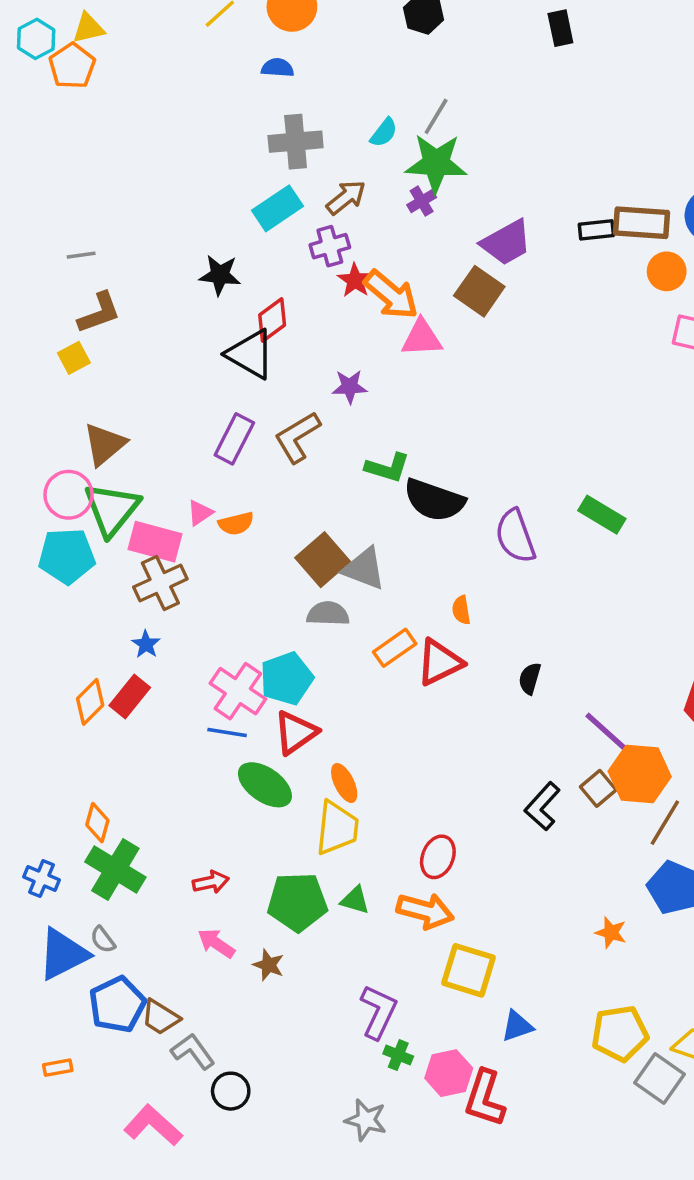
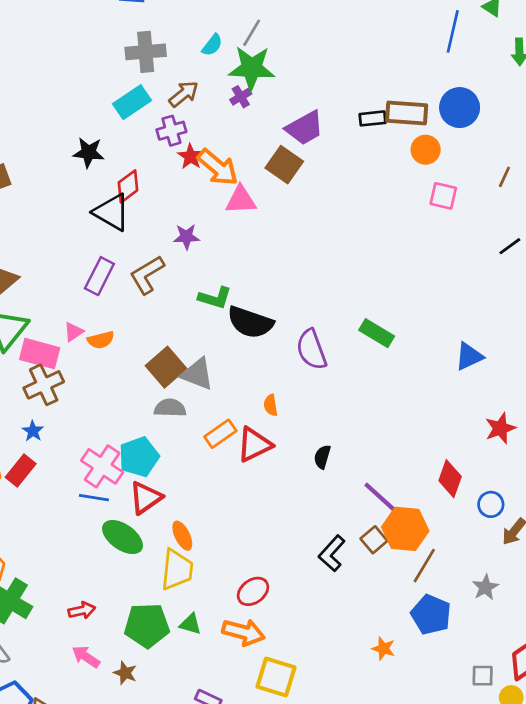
red ellipse: (438, 857) -> (253, 591), turned 32

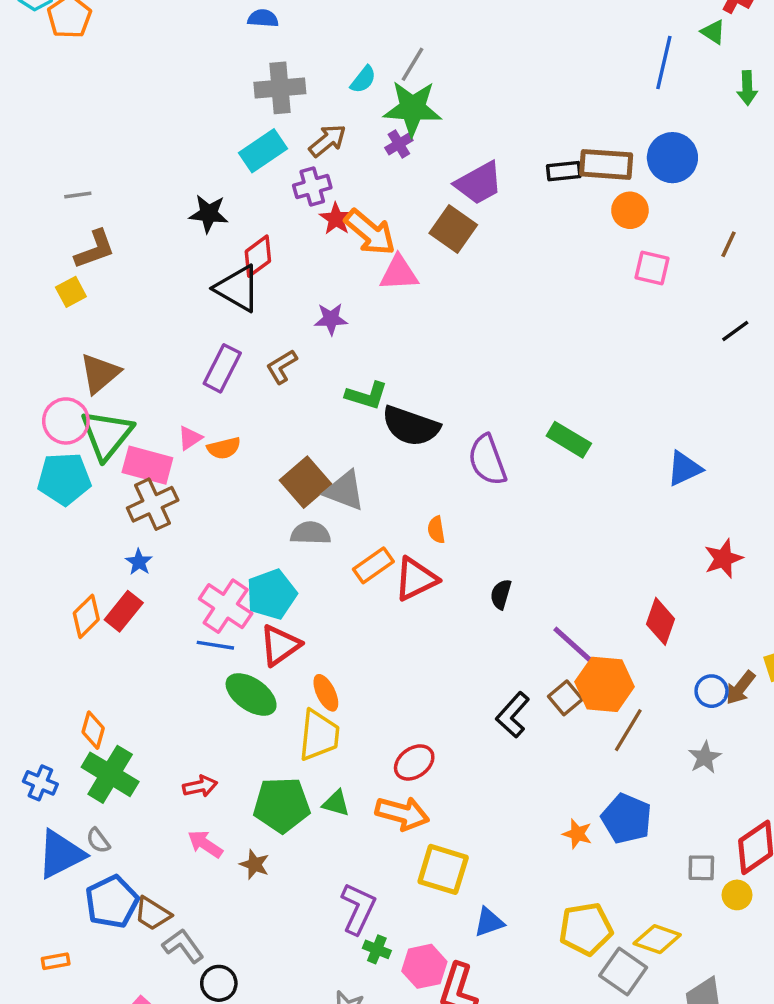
brown L-shape: (147, 275) -> (282, 367), size x0.7
blue circle: (491, 504) -> (712, 691), moved
blue pentagon: (431, 615) -> (627, 819), moved

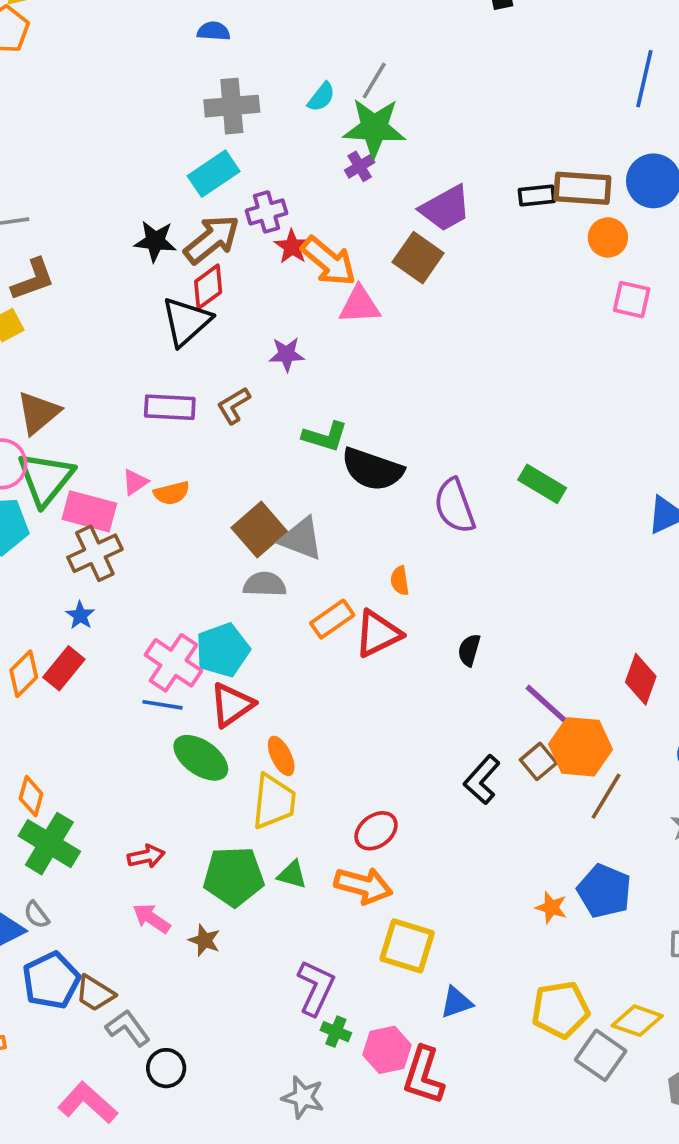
brown arrow: (328, 141) -> (212, 239), moved, size x1.4
black triangle: (237, 288) -> (186, 321), turned 48
purple rectangle: (222, 368) -> (170, 407), turned 66

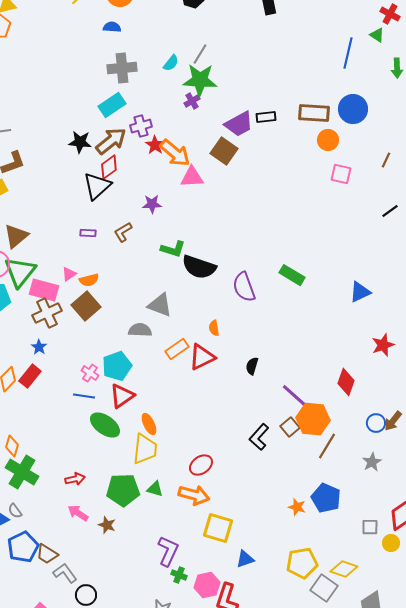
black rectangle: (537, 196) -> (266, 117), moved
purple rectangle: (170, 407) -> (88, 233), size x0.6
brown square: (259, 530) -> (86, 306), moved
pink cross: (173, 663) -> (90, 373), size x0.6

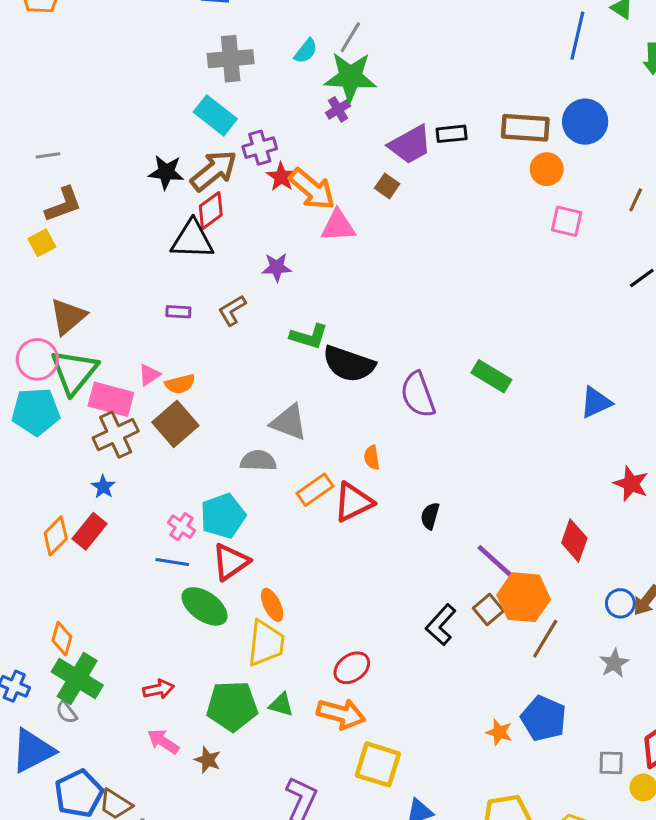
cyan rectangle: (112, 105) -> (215, 115), turned 72
brown square: (224, 151) -> (387, 186), size x0.6
black triangle: (97, 186) -> (192, 240), turned 44
red star: (383, 345) -> (631, 484), turned -30
gray semicircle: (15, 511) -> (66, 712), moved

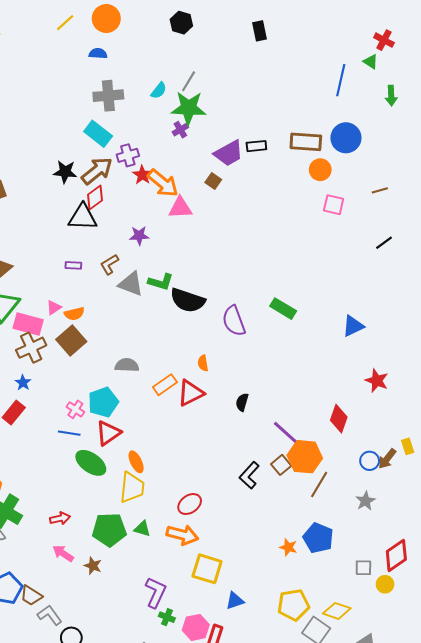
brown line: (636, 200) -> (380, 190), turned 49
gray triangle: (289, 422) -> (131, 284), moved

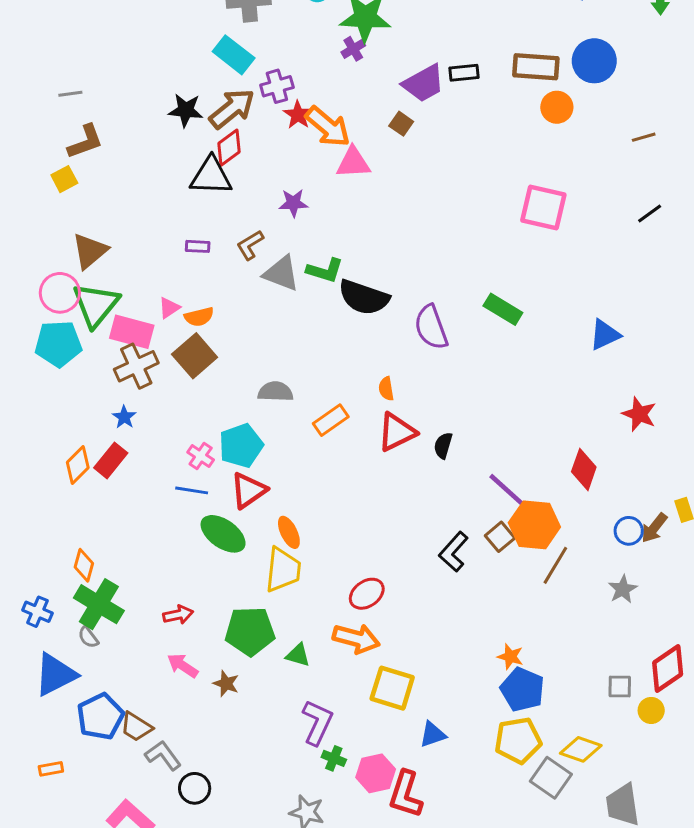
pink square: (334, 205) -> (543, 208), moved, size x1.5
red triangle: (191, 393) -> (397, 432), moved
green triangle: (142, 529) -> (298, 655), moved
blue pentagon: (318, 538) -> (522, 690), moved

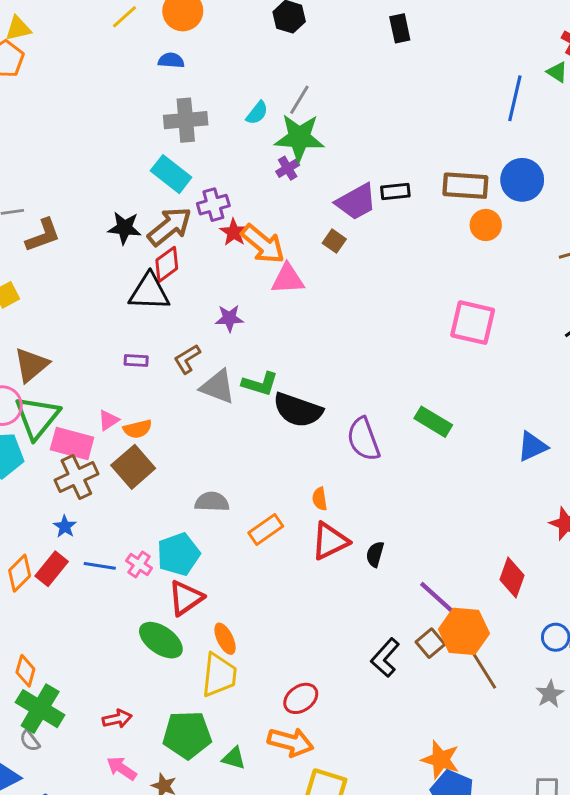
brown L-shape: (85, 142) -> (43, 235), moved
blue line: (192, 490) -> (100, 566), moved
brown line: (555, 565) -> (484, 671), turned -63
orange star: (510, 657) -> (441, 760), size x1.5

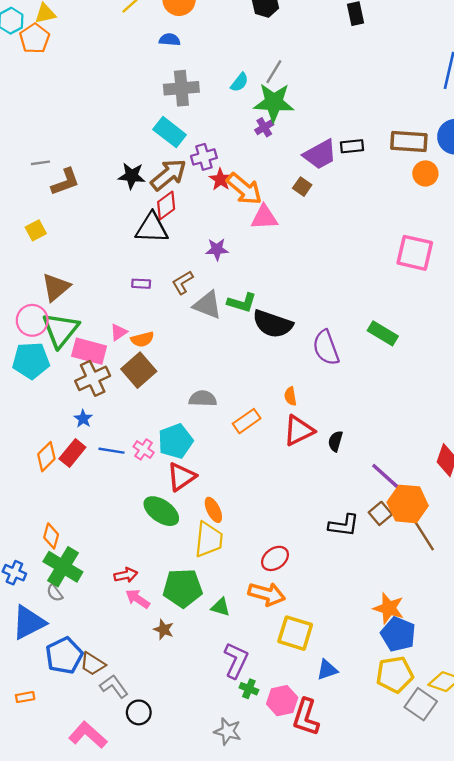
black L-shape: (385, 658) -> (344, 525), turned -124
pink arrow: (122, 768) -> (138, 599), moved

